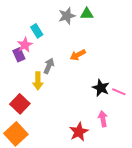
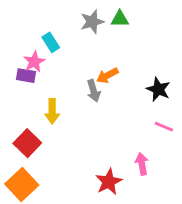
purple rectangle: (19, 55) -> (26, 76), turned -56
gray arrow: (49, 66) -> (94, 91), moved, turned 140
black star: (101, 88) -> (158, 89), moved

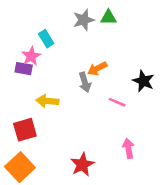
yellow arrow: (52, 111) -> (47, 101), turned 95
pink line: (164, 127) -> (117, 102), moved
red square: (27, 143) -> (25, 130), turned 30
red star: (109, 182) -> (82, 165), moved

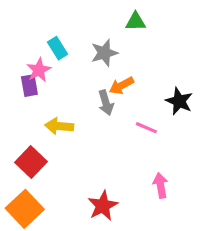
gray star: (84, 20) -> (104, 53), moved
purple rectangle: (24, 69) -> (29, 86), turned 70
red square: (25, 130) -> (31, 162), turned -30

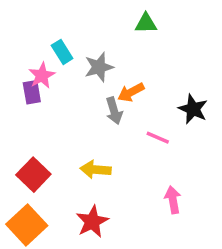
gray star: (104, 53) -> (99, 67), moved
yellow arrow: (59, 126) -> (96, 170), moved
red star: (103, 206) -> (92, 222), moved

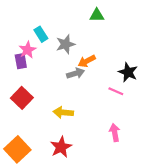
gray arrow: (114, 111) -> (76, 73), turned -90
pink line: (158, 138) -> (116, 91), moved
red square: (33, 175) -> (22, 98), moved

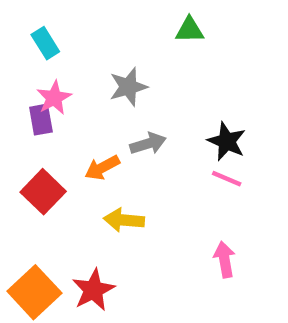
cyan rectangle: (41, 34) -> (45, 43), moved
orange arrow: (87, 61) -> (102, 168), moved
black star: (128, 72) -> (227, 141), moved
red star: (61, 147) -> (93, 290), moved

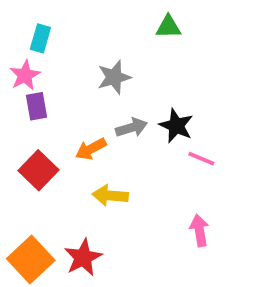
cyan rectangle: (45, 43) -> (40, 38), turned 48
pink star: (54, 98) -> (25, 75), moved
black star: (227, 141) -> (176, 126), moved

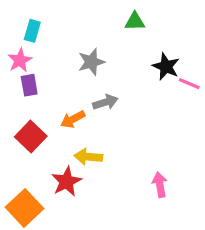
black star: (176, 126) -> (166, 67), moved
pink line: (201, 159) -> (189, 84), moved
red star: (83, 258) -> (66, 182), moved

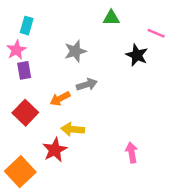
pink line: (189, 84) -> (156, 33), moved

